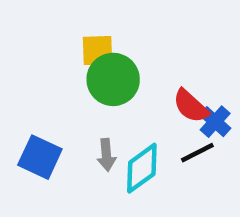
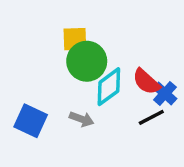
gray arrow: (106, 155) -> (82, 119), turned -65
cyan diamond: (142, 168) -> (109, 87), moved

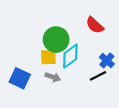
yellow square: (75, 39) -> (48, 57), moved
red semicircle: (146, 82) -> (95, 25), moved

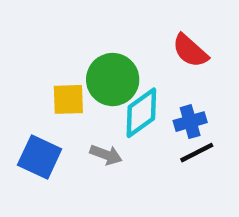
yellow square: (48, 57) -> (68, 99), moved
blue cross: (107, 61) -> (190, 122), moved, turned 32

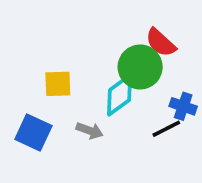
green circle: (113, 80) -> (140, 67), moved
blue cross: (190, 122) -> (183, 106), moved, turned 35

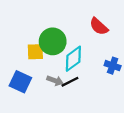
green circle: (140, 67) -> (53, 41), moved
black line: (166, 129) -> (70, 82), moved

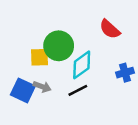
blue cross: (113, 66) -> (125, 73), turned -35
gray arrow: (55, 81) -> (42, 87), moved

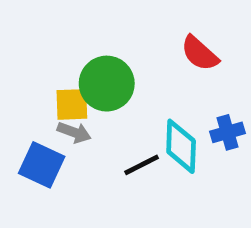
cyan diamond: (82, 65) -> (181, 146), moved, turned -52
gray arrow: (42, 87) -> (74, 132), moved

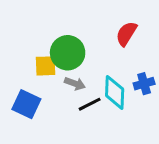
red semicircle: (200, 53) -> (126, 34), turned 80
gray arrow: (74, 132) -> (75, 84), moved

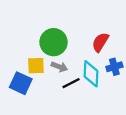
red semicircle: (126, 34) -> (100, 42), moved
yellow square: (46, 66) -> (36, 66), moved

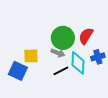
green circle: (54, 42) -> (63, 38), moved
gray arrow: (59, 67) -> (58, 53), moved

